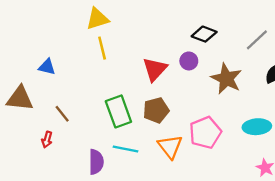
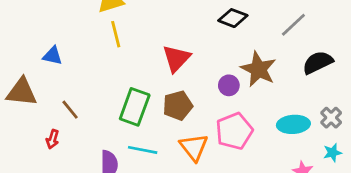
purple circle: (189, 61) -> (229, 85), moved
green rectangle: (118, 111) -> (135, 107), turned 40

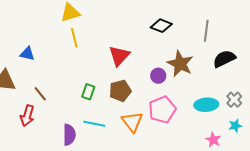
gray line: (293, 25) -> (206, 31), turned -40
green rectangle: (135, 107) -> (88, 92), size x0.6
red arrow: (53, 139) -> (27, 116), size x1.5

